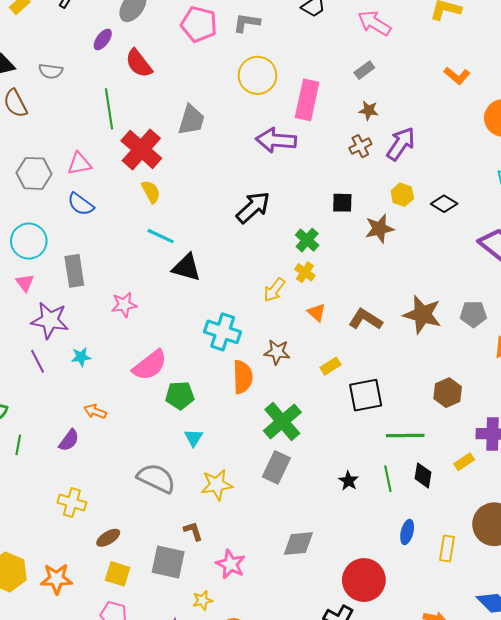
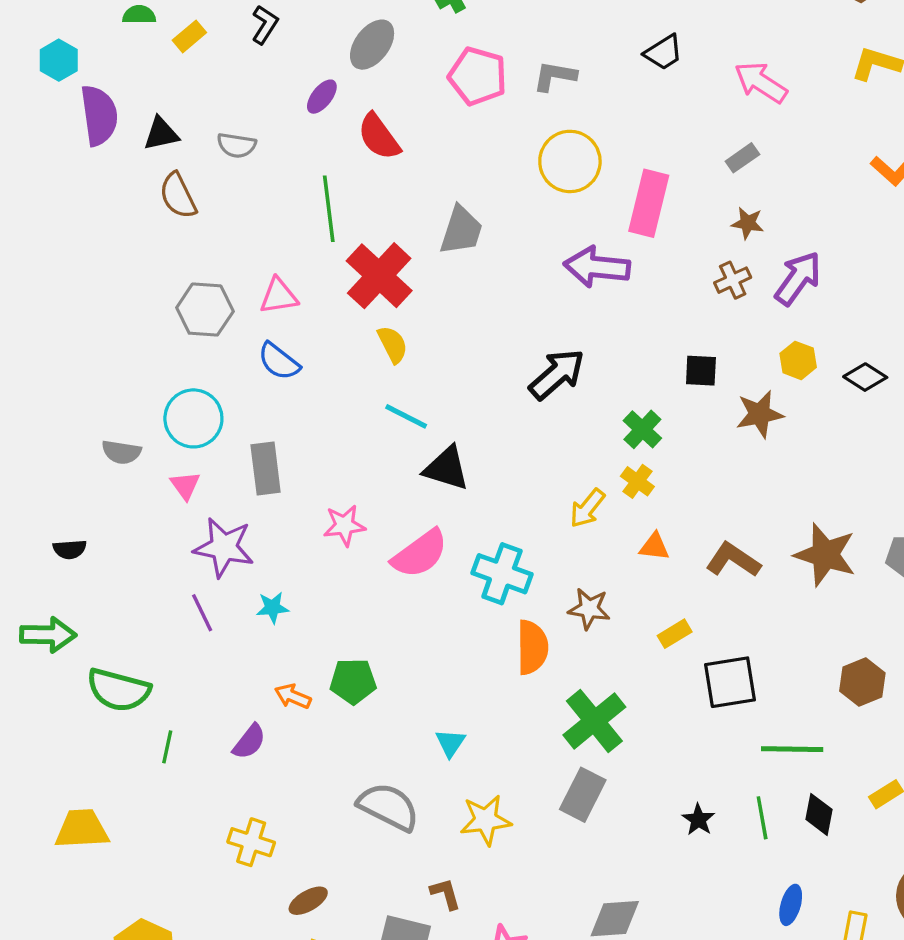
orange triangle: (316, 312) -> (654, 547), turned -36
pink semicircle: (150, 365) -> (420, 554), moved
green pentagon: (180, 395) -> (353, 681), moved

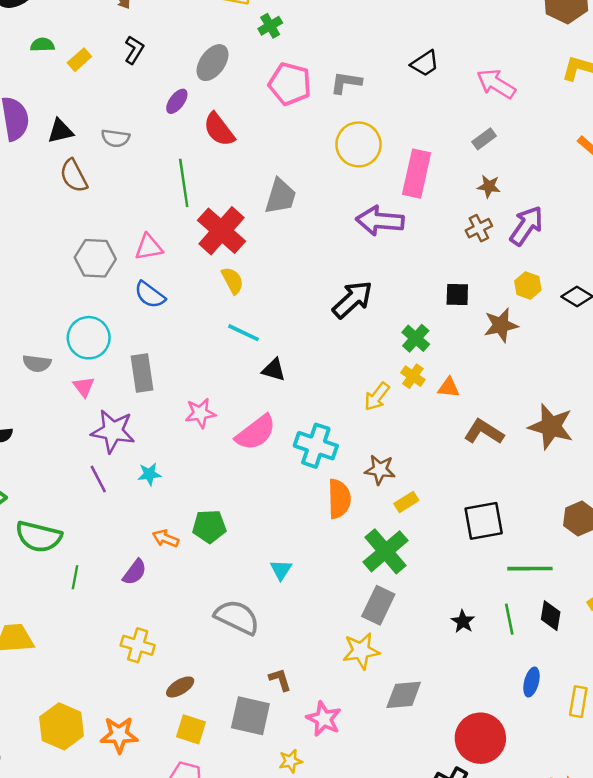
black triangle: (446, 468) -> (274, 370), size x0.7
orange triangle: (654, 547) -> (449, 388), moved
yellow rectangle: (675, 634) -> (406, 502), moved
yellow star: (486, 820) -> (361, 651), moved

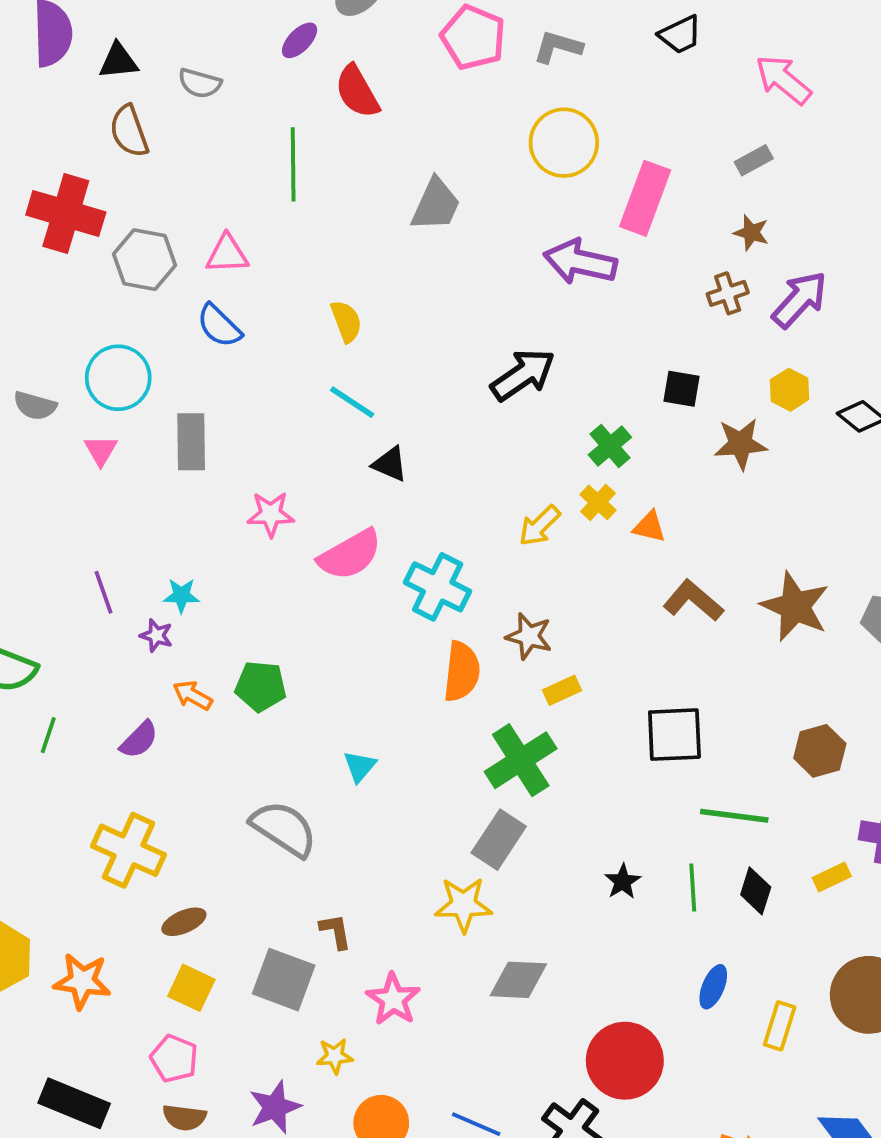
red cross: (221, 231) -> (66, 214), moved, turned -33
purple star: (113, 431) -> (156, 635), moved, size x0.5
yellow cross: (138, 645) -> (129, 850), size x1.4

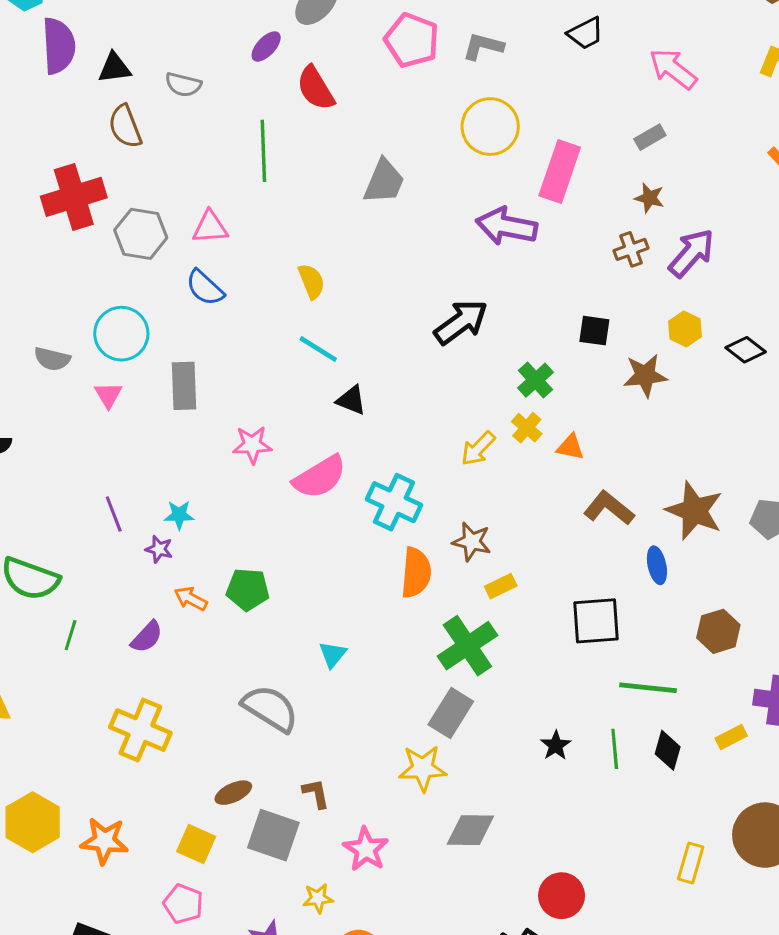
red cross: (66, 214) -> (74, 197), turned -32
brown ellipse: (184, 922) -> (233, 793), moved
blue ellipse: (713, 987) -> (657, 565), moved, turned -33
red circle: (625, 1061) -> (562, 896), size x0.7

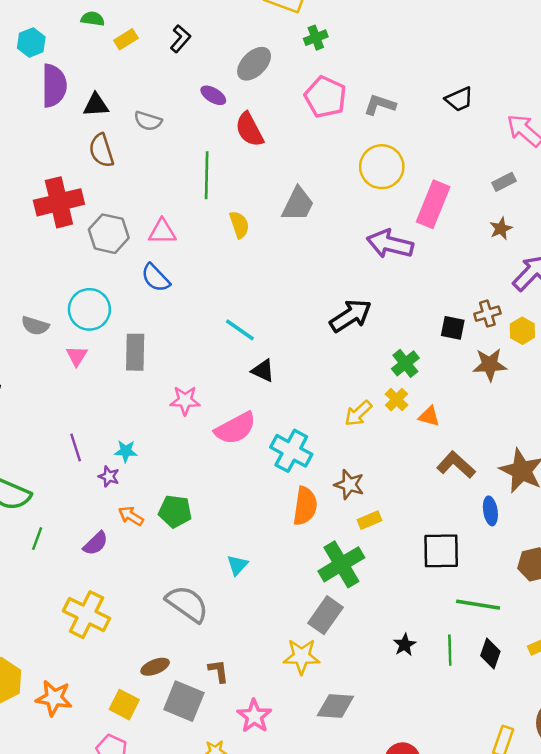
purple ellipse: (266, 46) -> (213, 95), turned 75
brown star: (649, 198) -> (501, 229), turned 30
brown cross: (631, 249) -> (487, 314), moved
yellow semicircle: (312, 281) -> (239, 225), moved

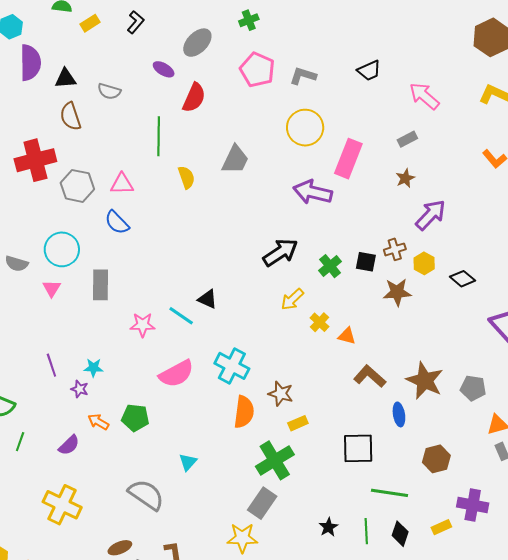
red semicircle: (249, 130) -> (194, 98), turned -128
cyan line: (240, 330) -> (181, 316), moved
green cross: (405, 363) -> (330, 266), moved
yellow arrow: (358, 413) -> (292, 299), moved
pink semicircle: (235, 428) -> (176, 374), moved

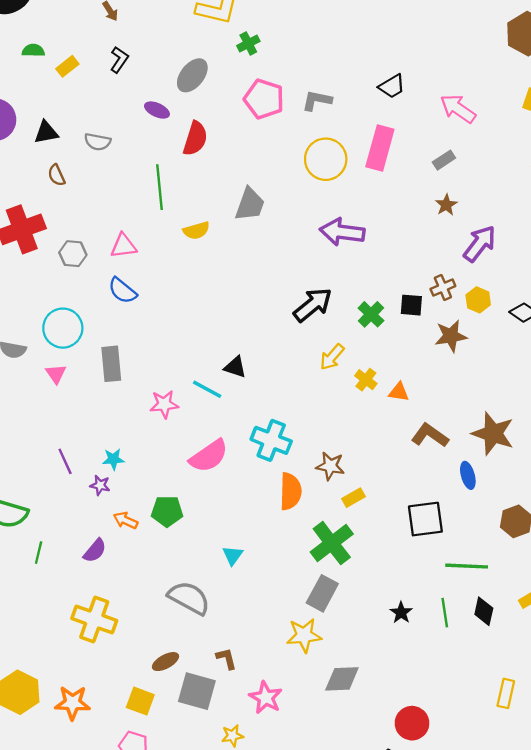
brown semicircle: (71, 116) -> (56, 175), size x0.7
pink rectangle: (348, 159) -> (380, 148), moved
yellow semicircle: (186, 177) -> (196, 230), turned 100
gray hexagon: (77, 186) -> (73, 254), size x0.7

